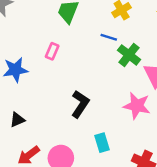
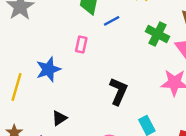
blue line: (109, 37) -> (112, 21), moved, turned -35

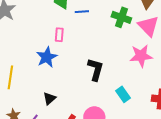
blue line: (112, 21) -> (82, 12), turned 32
blue star: (48, 69) -> (47, 57), moved

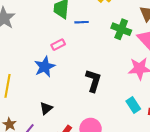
pink rectangle: (59, 35) -> (58, 45), turned 56
cyan rectangle: (123, 94) -> (133, 105), moved

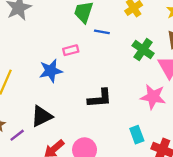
black L-shape: (93, 81) -> (100, 98), turned 55
black triangle: (46, 108) -> (42, 116), size x1.5

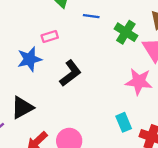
blue line: (102, 32) -> (91, 16), moved
black L-shape: (100, 98) -> (70, 73), moved, turned -30

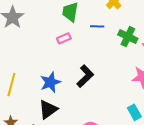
pink rectangle: (50, 37) -> (64, 38), moved
blue star: (29, 59) -> (50, 82), moved

